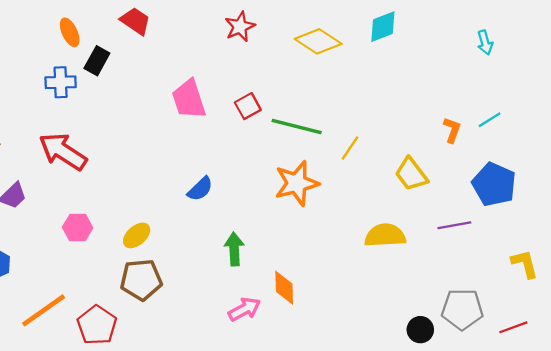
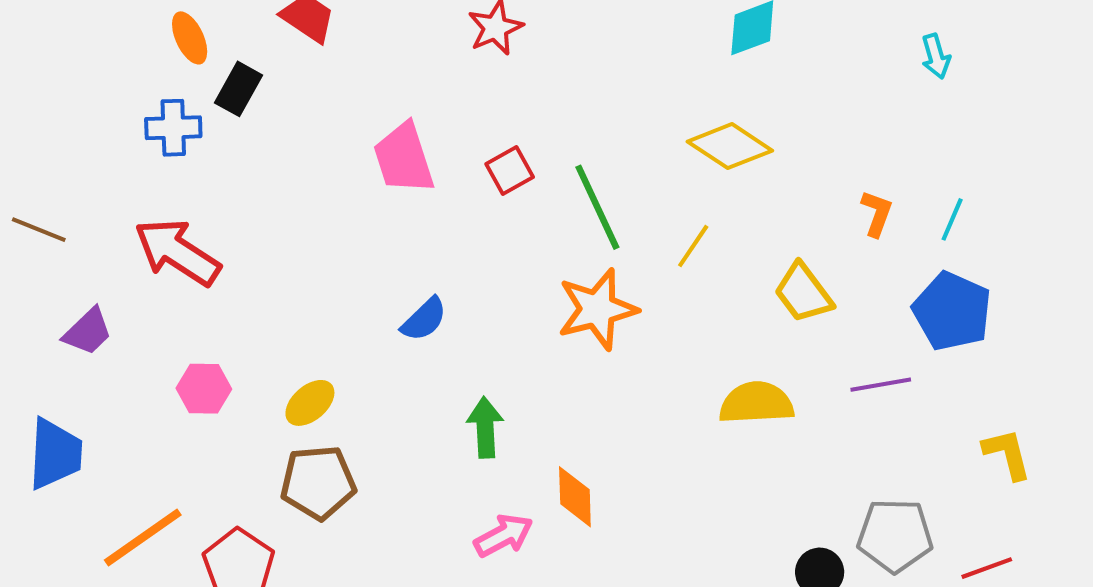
yellow diamond: (318, 41) -> (730, 146), moved
cyan line: (490, 120) -> (952, 219), moved, turned -35
green line: (297, 126) -> (597, 207), turned 51

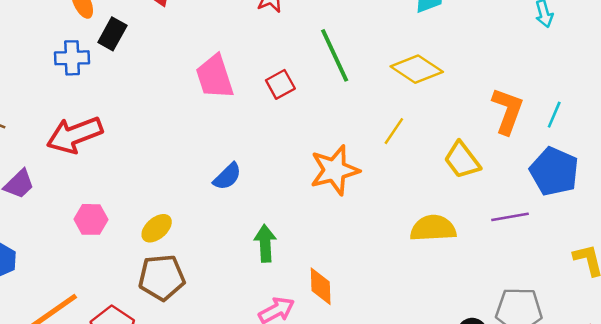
green line: (597, 207) -> (335, 55), moved
orange L-shape: (877, 213) -> (508, 111), size x1.6
red arrow: (177, 252) -> (75, 135), turned -54

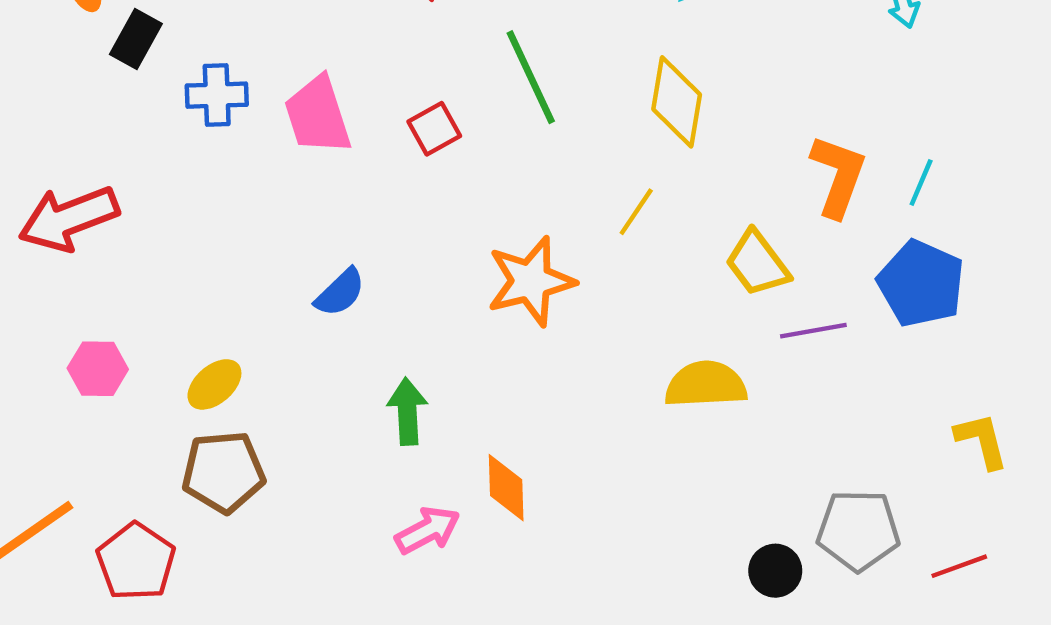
blue cross: (72, 58) -> (217, 95), moved
yellow diamond: (417, 69) -> (677, 102), turned 66
purple line: (510, 217) -> (813, 331), moved

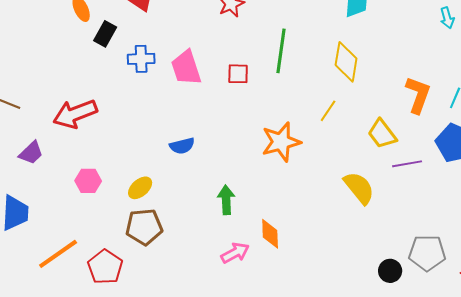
green line: (531, 77) -> (281, 51), turned 33
red square: (434, 129) -> (238, 74), turned 30
blue semicircle: (340, 292) -> (182, 146), moved, turned 30
yellow semicircle: (706, 384) -> (359, 188), turned 54

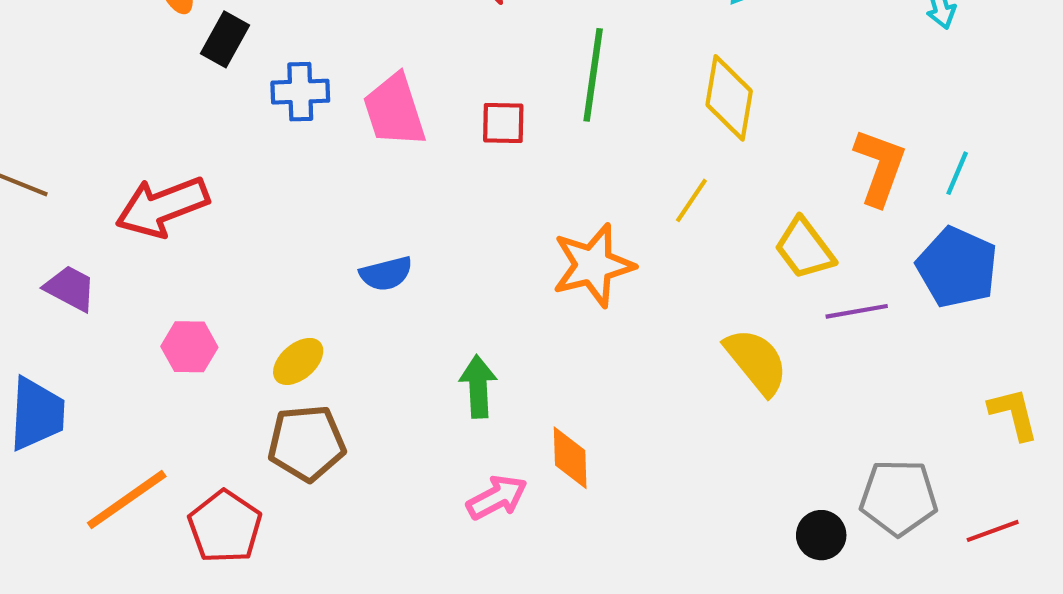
purple trapezoid: (31, 153) -> (70, 288), turned -108

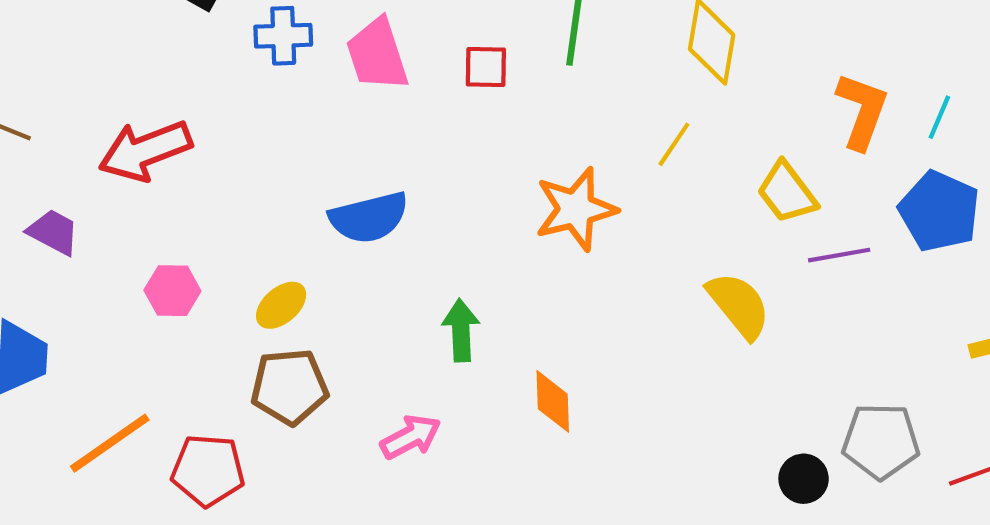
blue semicircle: (386, 274) -> (369, 217), size x1.5
pink arrow: (497, 497) -> (411, 437), moved
red pentagon: (225, 527) -> (208, 470), turned -30

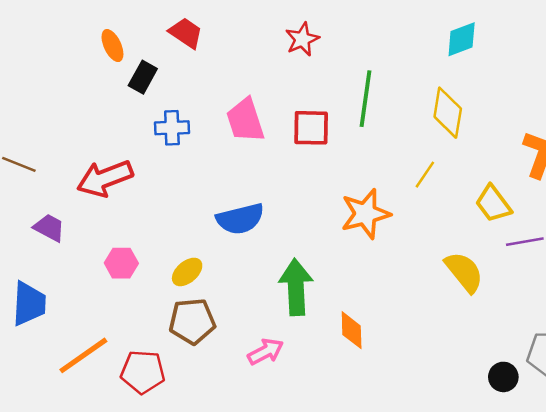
blue cross: (283, 36) -> (172, 128), moved
red square: (486, 67) -> (311, 128), size x1.4
green arrow: (461, 330) -> (296, 287), size x1.5

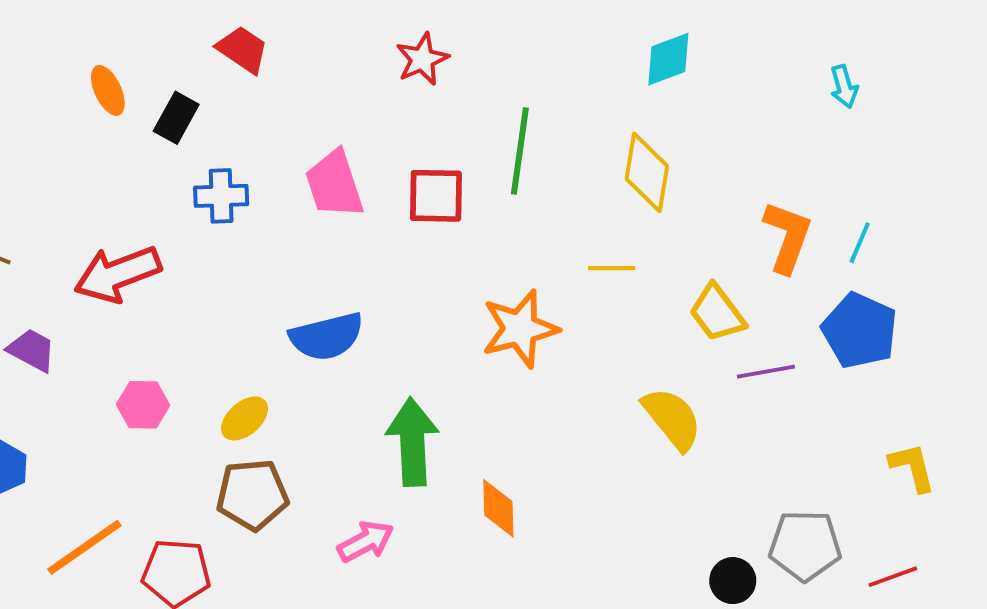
orange ellipse: (112, 46) -> (108, 90), moved
yellow line: (425, 175) -> (612, 268), turned 56

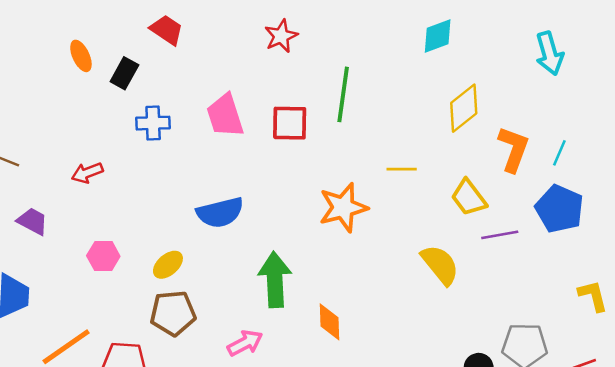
cyan arrow: (844, 87) -> (549, 53), size x1.6
yellow diamond: (647, 172) -> (464, 108), moved, turned 42
red arrow: (118, 274) -> (87, 173), size x0.6

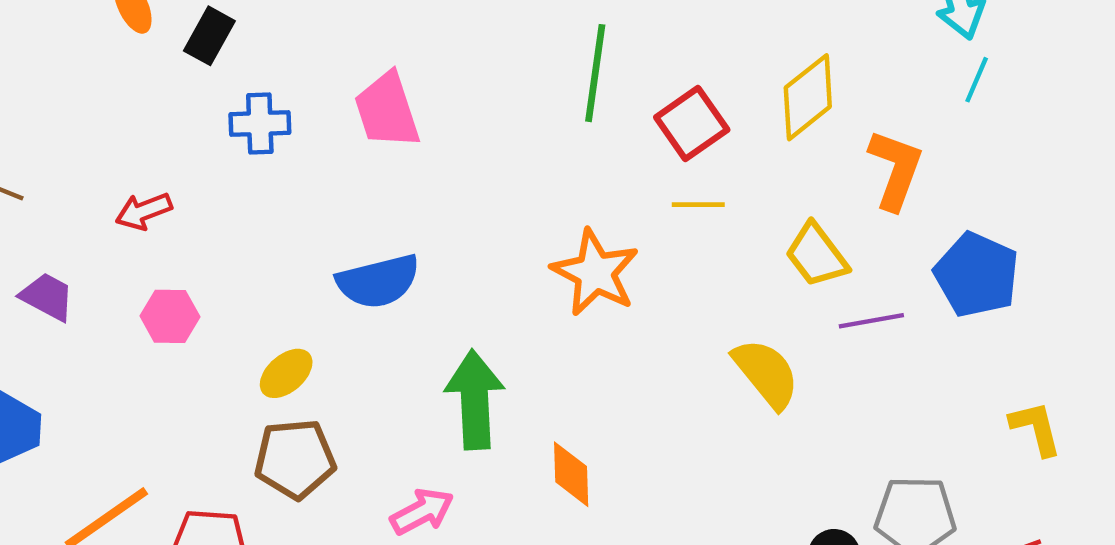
red square: (290, 123) -> (692, 124), moved, turned -36
cyan line: (559, 153) -> (977, 80), moved
orange star: (343, 208) -> (595, 273), turned -30
pink hexagon: (103, 256) -> (170, 316), moved

